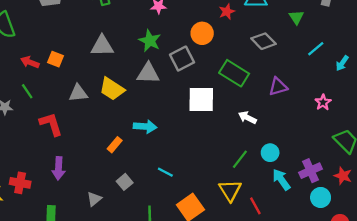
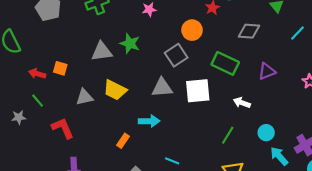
green star: (150, 41) -> (130, 43), moved
gray diamond: (264, 41) -> (249, 31), turned -35
gray triangle: (148, 73) -> (162, 88), moved
green line: (240, 159) -> (228, 135), moved

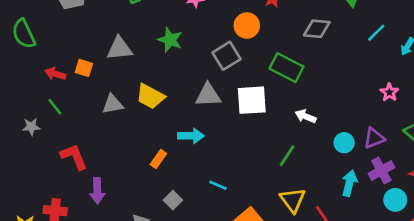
gray triangle: (102, 52) -> (119, 48), moved
purple triangle: (267, 71) -> (374, 138), moved
red L-shape: (63, 128) -> (74, 157), moved
cyan circle: (266, 133) -> (344, 143), moved
cyan arrow: (279, 156) -> (349, 183), turned 54

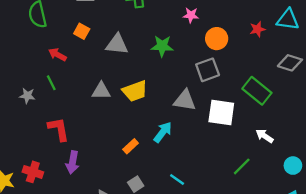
orange circle: (247, 26) -> (217, 39), moved
green star: (170, 40) -> (162, 46), turned -30
orange square: (84, 68) -> (82, 31), moved
yellow trapezoid: (150, 96) -> (135, 91), turned -60
cyan arrow: (191, 136) -> (163, 132), turned -65

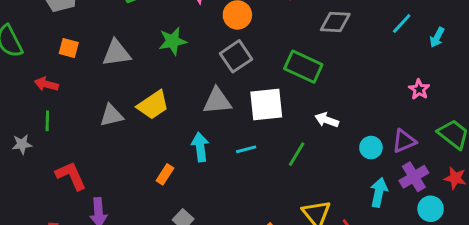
green line: (51, 83) -> (47, 121), turned 42
cyan arrow: (163, 132) -> (200, 147), turned -30
green line: (242, 166) -> (297, 154), moved
cyan line: (177, 179) -> (246, 149), moved, turned -35

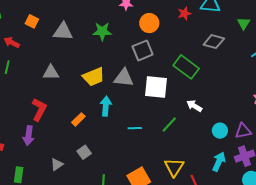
yellow trapezoid: (153, 105) -> (94, 77), moved
cyan line: (246, 149) -> (135, 128), moved
red L-shape: (71, 176) -> (39, 110), moved, turned 40

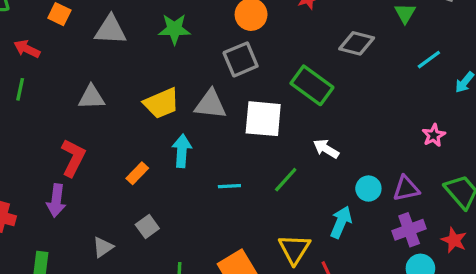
cyan arrow: (219, 162) -> (341, 222), moved

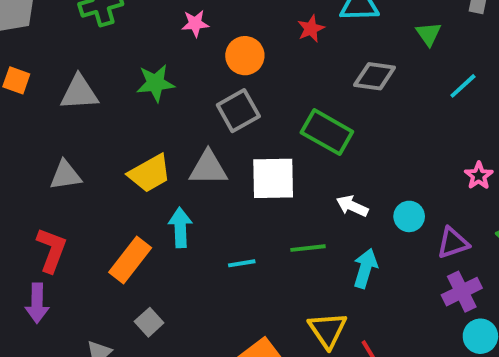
orange rectangle: (137, 173) -> (130, 260), size x1.6
green line: (286, 180) -> (308, 248), turned 48
cyan circle: (368, 189) -> (409, 216), moved
cyan arrow: (341, 222) -> (365, 268), moved

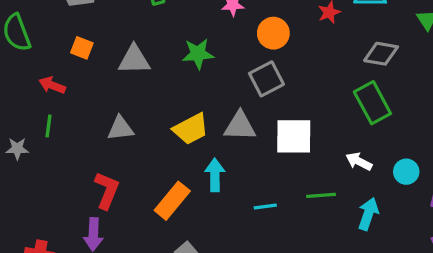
green rectangle: (327, 132) -> (372, 103), moved, turned 30

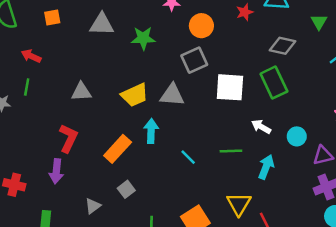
orange square: (82, 48) -> (52, 18), moved, turned -35
gray triangle: (134, 60) -> (102, 24), moved
white square: (294, 136) -> (230, 87), moved
cyan line: (265, 206) -> (188, 157), turned 49

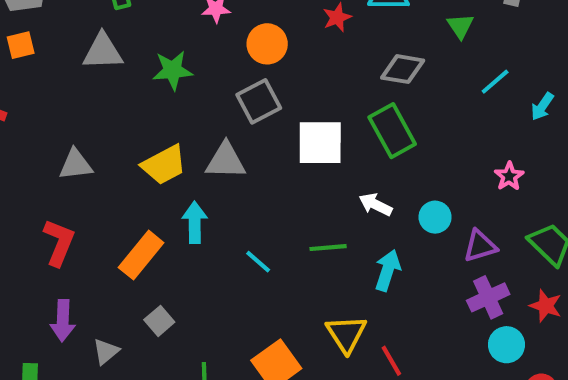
purple arrow: (56, 171) -> (63, 321), moved

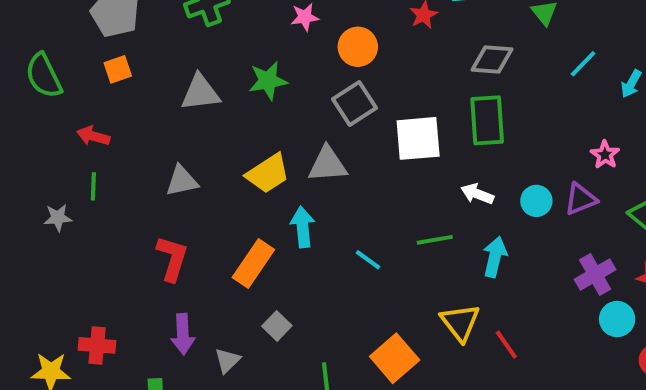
gray triangle: (103, 52) -> (200, 93), moved
green rectangle: (392, 131) -> (487, 120), turned 30
purple triangle: (480, 246) -> (581, 199), moved

